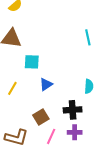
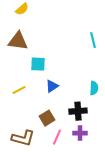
yellow line: (12, 88) -> (19, 90), turned 32

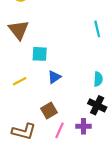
brown triangle: (18, 41) -> (19, 30), turned 45
black cross: (78, 111) -> (97, 105), moved, turned 30

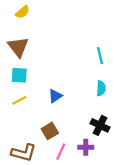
cyan line: (97, 29) -> (100, 56), moved
cyan square: (40, 54) -> (19, 75), moved
cyan semicircle: (98, 79) -> (101, 88), moved

